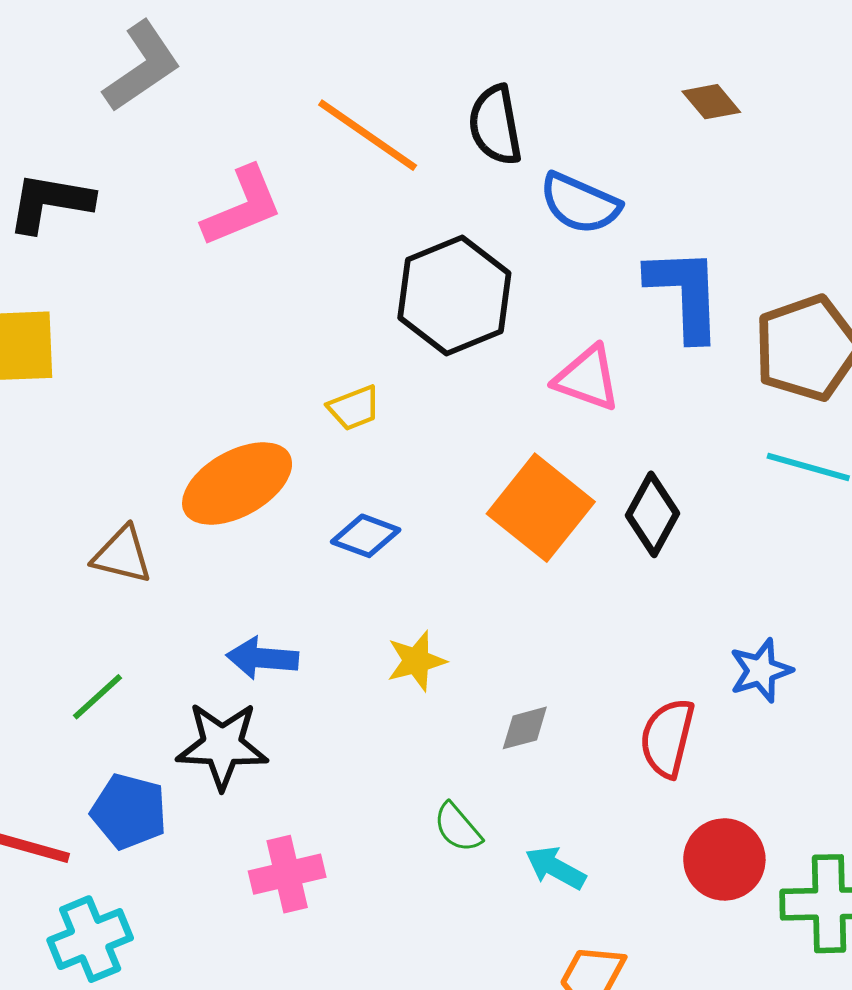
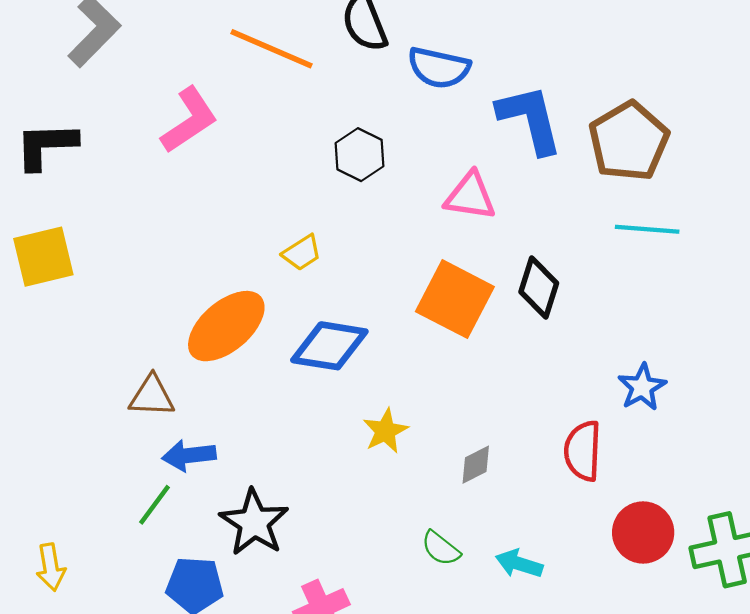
black hexagon: (454, 295) -> (360, 155), size x0.6
blue diamond: (366, 536) -> (329, 346), size x1.5
blue arrow: (262, 658) -> (189, 455), moved
black star: (222, 745) -> (254, 522), turned -30

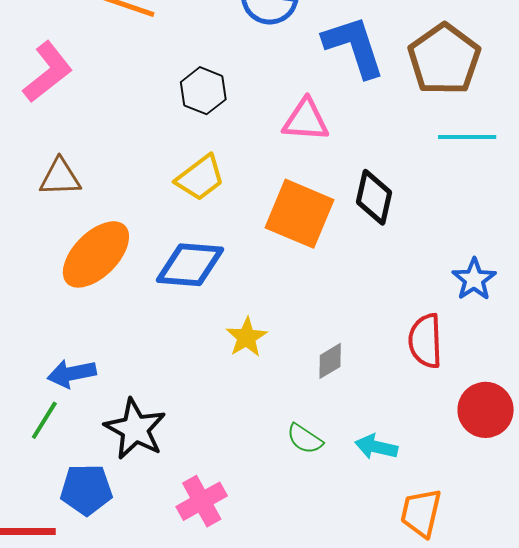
yellow trapezoid: (302, 253) -> (200, 178), moved, size x1.4
brown triangle: (152, 396) -> (60, 177), moved

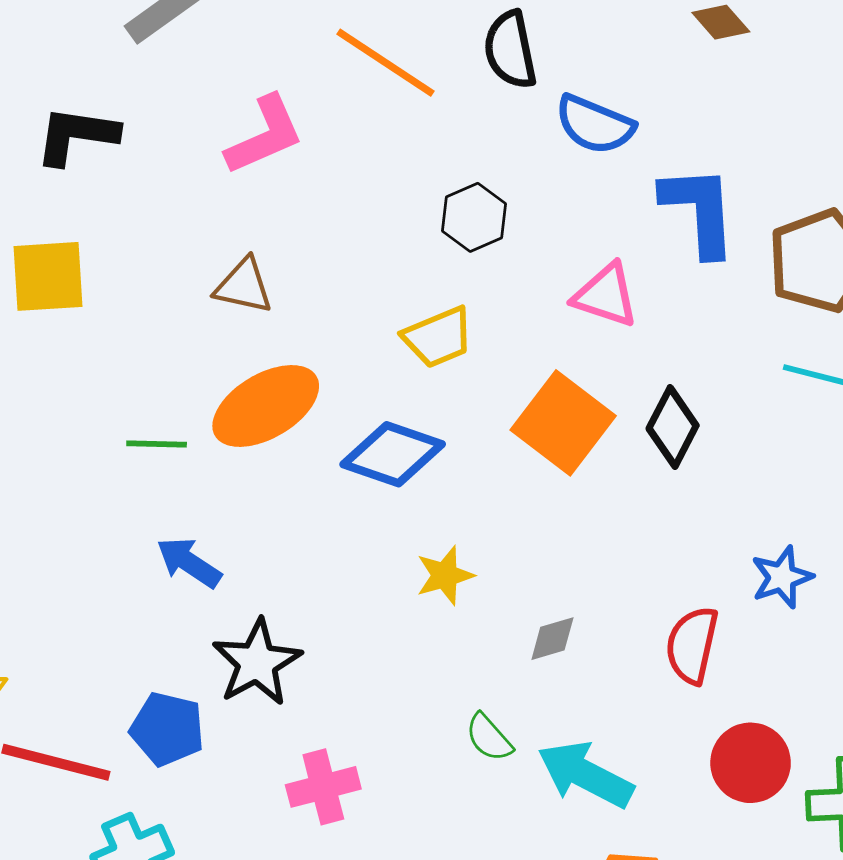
blue arrow: (72, 373) -> (189, 562), turned 30
green line: (44, 420) -> (157, 444), moved, turned 45
cyan arrow: (376, 447) -> (585, 775), size x1.6

